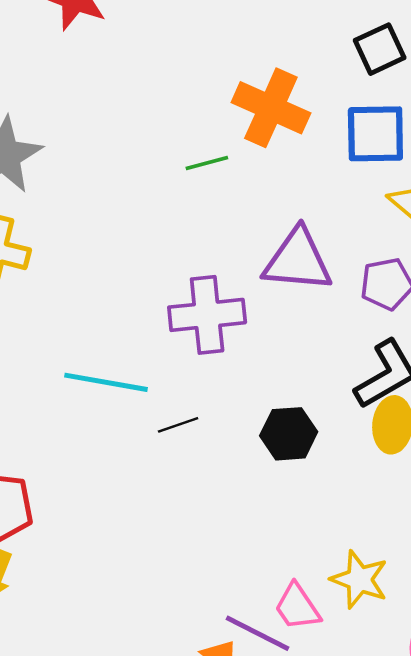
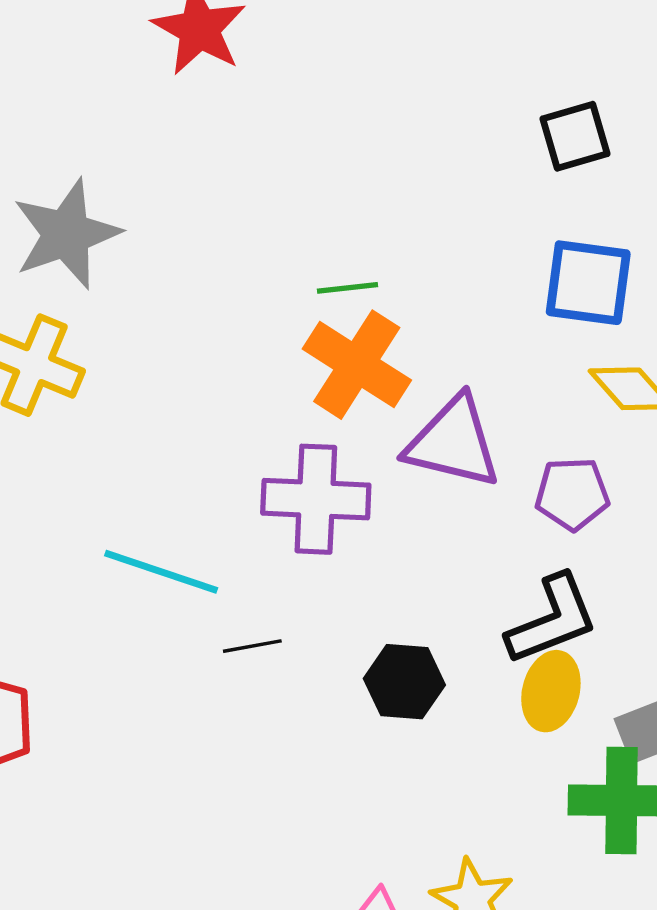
black square: (380, 49) -> (575, 136), moved
orange cross: (271, 108) -> (357, 365), moved

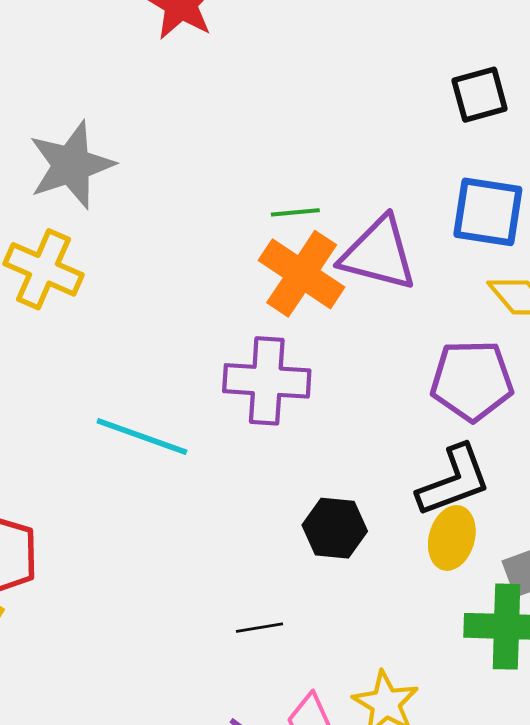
purple triangle: (453, 442) -> (379, 254), moved
purple pentagon: (572, 494) -> (472, 381), size x1.4
black line: (252, 646) -> (260, 628), moved

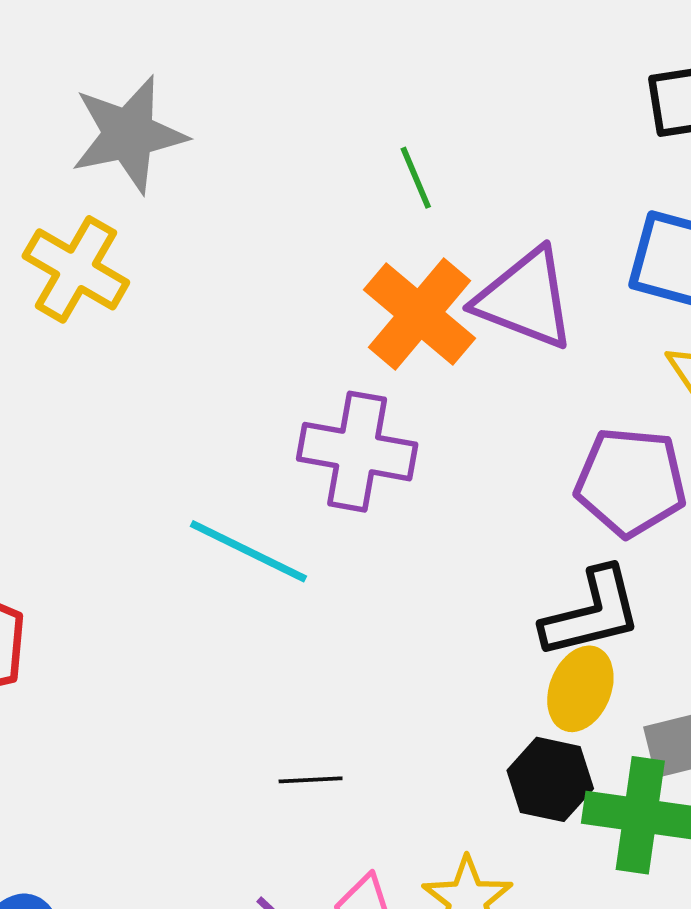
green line: (295, 212) -> (416, 178), moved, turned 66
cyan line: (142, 437) -> (248, 551), moved
black hexagon: (335, 528) -> (550, 779), moved

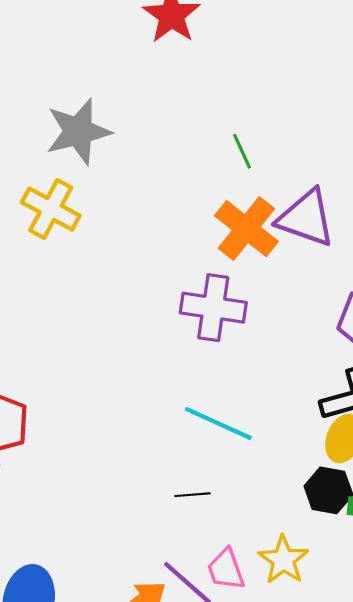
cyan line: (248, 551) -> (218, 423), moved

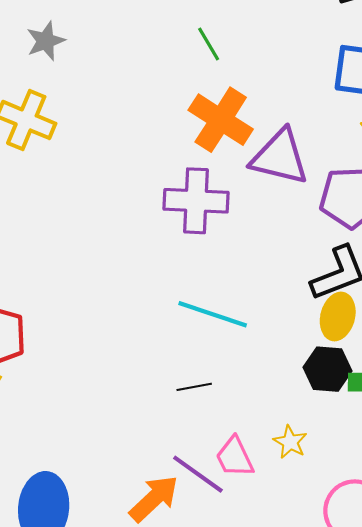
gray star: (78, 132) -> (46, 41), size x0.6
purple triangle: (306, 218) -> (280, 157), moved
yellow star: (283, 560) -> (290, 442), size x0.7

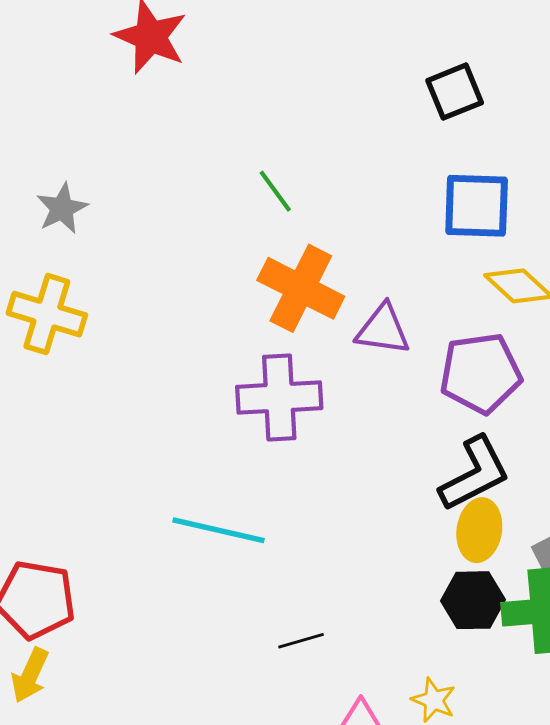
purple triangle: (280, 157) -> (383, 330), size x0.7
cyan line: (213, 314) -> (218, 530), moved

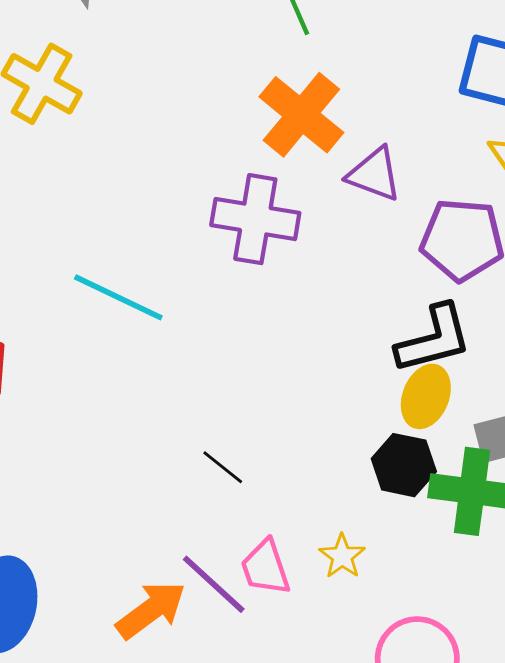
cyan line: (218, 530) -> (118, 297), moved
black line: (301, 641) -> (223, 467), turned 42

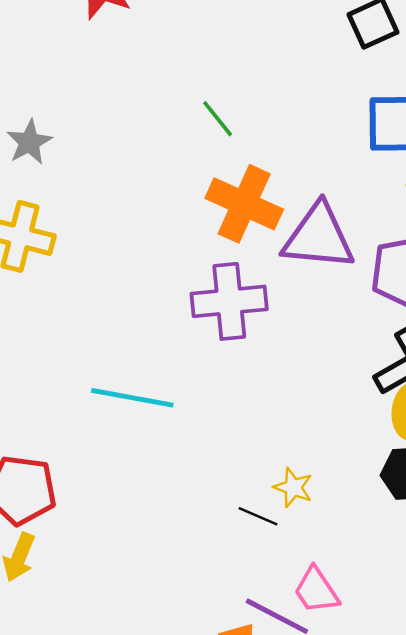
purple triangle: (374, 174) -> (319, 237), size x1.5
yellow star: (342, 556) -> (293, 487), moved

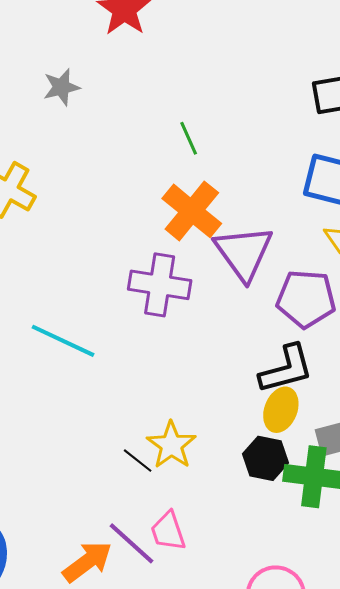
gray star: (29, 142) -> (61, 87), moved
purple triangle: (319, 237) -> (244, 253), turned 34
yellow star: (293, 487) -> (171, 445), size x1.5

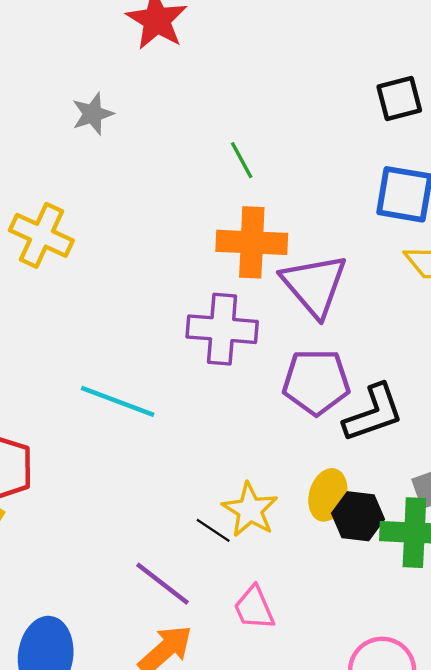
orange cross: (192, 211) -> (252, 242), turned -32
purple pentagon: (306, 299) -> (316, 382), moved
yellow ellipse: (281, 410) -> (328, 495), moved
purple line: (132, 543) -> (163, 584), moved

